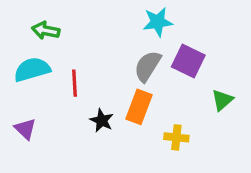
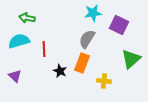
purple square: (188, 61) -> (119, 25), moved
green triangle: (222, 100) -> (131, 59), size x1.5

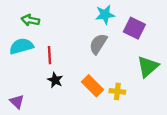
orange rectangle: (82, 63) -> (93, 86), moved, turned -66
black star: (60, 71) -> (55, 80), moved
purple triangle: (15, 76) -> (17, 102), moved

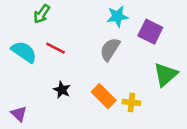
green arrow: (30, 20) -> (42, 14), moved, turned -66
cyan semicircle: (21, 46) -> (24, 52), turned 50
red line: (50, 55) -> (56, 48), moved, turned -60

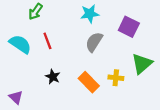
cyan star: (117, 16) -> (90, 14), moved
red line: (56, 48) -> (47, 41), turned 42
yellow cross: (131, 102) -> (116, 78), moved

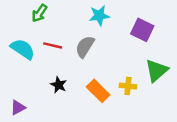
red line: (47, 41) -> (53, 45), turned -56
gray semicircle: (94, 42) -> (85, 47), moved
purple triangle: (16, 97) -> (18, 108), turned 48

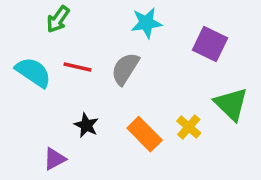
green triangle: (157, 71) -> (231, 104), turned -35
yellow cross: (128, 86) -> (189, 127), turned 35
purple triangle: (18, 108) -> (55, 159), moved

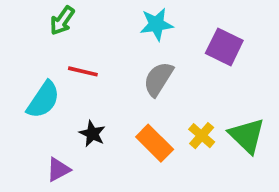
gray semicircle: (125, 69) -> (158, 79), moved
cyan semicircle: (33, 72) -> (43, 100), moved, turned 90
green triangle: (231, 104) -> (247, 136), moved

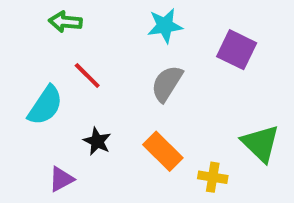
green arrow: (62, 21) -> (65, 22), turned 60
red line: (83, 71) -> (87, 76), turned 32
yellow cross: (202, 136) -> (213, 177), moved, turned -32

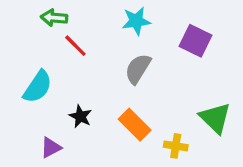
red line: (87, 76) -> (75, 46), moved

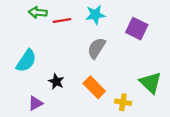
red line: (75, 46) -> (62, 21), moved, turned -54

